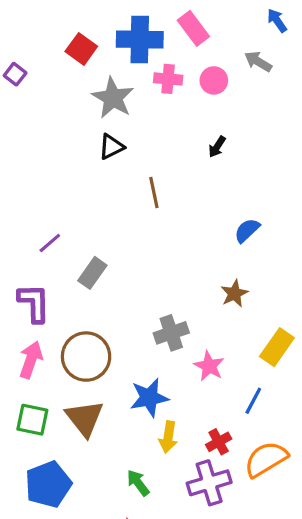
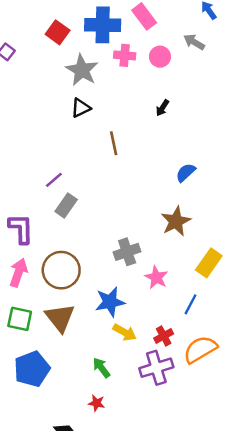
purple line: (50, 243) -> (54, 180), moved
brown star: (234, 293) -> (176, 221), size x1.4
yellow arrow: (168, 437) -> (125, 332), turned -70

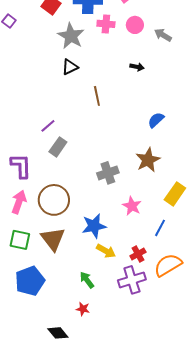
gray arrow: (194, 42) -> (163, 35), moved
black arrow: (162, 108) -> (137, 67), turned -112
gray cross: (127, 252) -> (108, 173), moved

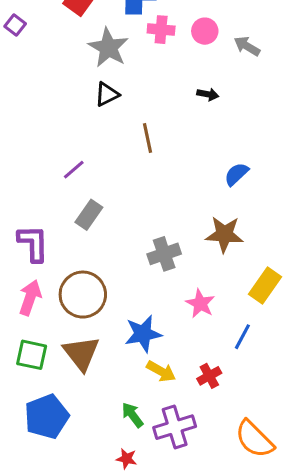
purple line: (48, 126) -> (74, 170), moved
brown star: (148, 160) -> (224, 234), turned 30
orange semicircle: (168, 265) -> (254, 439), moved, turned -104
purple cross: (132, 280) -> (175, 427), moved

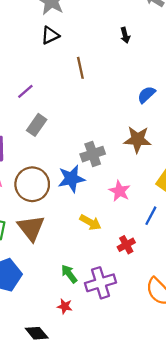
black arrow: (208, 94) -> (125, 35), turned 64
blue star: (143, 334) -> (71, 179), moved
yellow arrow: (161, 371) -> (90, 222), moved

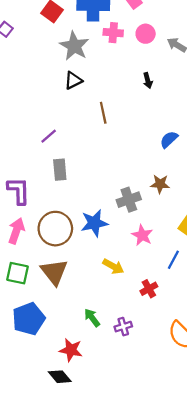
gray rectangle: (37, 125) -> (60, 170), turned -40
brown star: (137, 139) -> (160, 184), size x0.7
gray cross: (93, 154) -> (129, 200), moved
purple cross: (101, 283) -> (123, 327), size x0.6
red star: (65, 306) -> (71, 350), moved, size x1.5

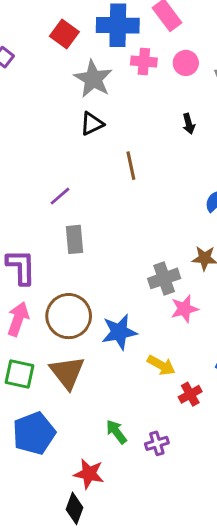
blue star: (94, 223) -> (119, 332), moved
pink star: (142, 235) -> (184, 309), moved, turned 30
yellow arrow: (113, 266) -> (161, 365), moved
black diamond: (60, 377) -> (74, 508), turned 60

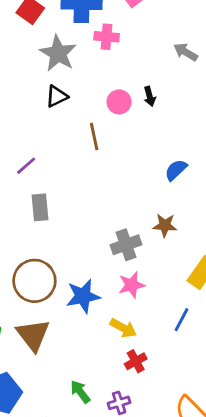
pink circle: (186, 63) -> (119, 102), moved
pink star: (184, 309) -> (132, 285), moved
red cross: (190, 394) -> (136, 361), moved

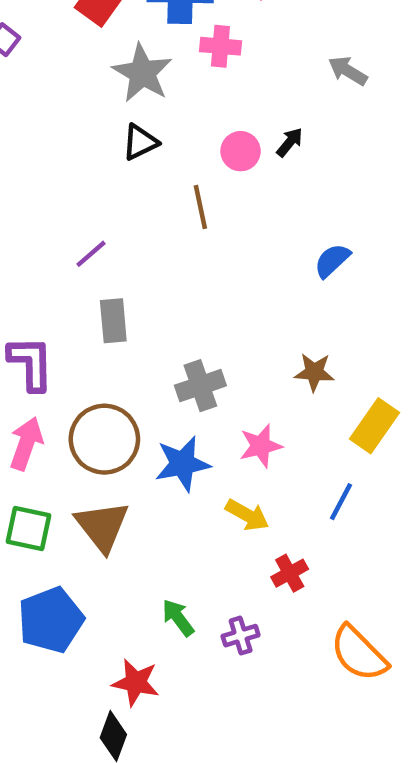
black arrow: (150, 96) -> (290, 142), turned -126
brown star: (165, 225) -> (314, 372), moved
gray cross: (126, 245) -> (200, 386), moved
red cross: (136, 361) -> (290, 573), moved

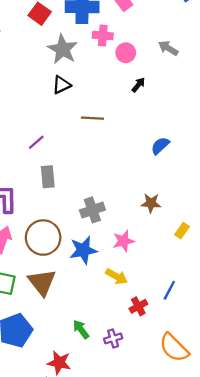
pink circle: (241, 151) -> (126, 53), moved
brown line: (200, 207) -> (92, 118), turned -75
yellow rectangle: (375, 426) -> (182, 231), size x0.6
blue line: (341, 502) -> (169, 290), moved

